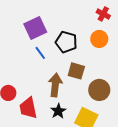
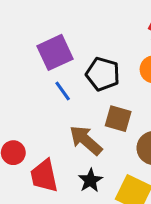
brown arrow: (55, 85) -> (86, 140), turned -55

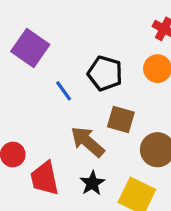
purple square: (55, 52) -> (30, 48), moved, turned -30

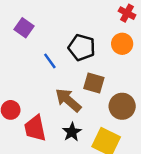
purple square: (30, 48) -> (24, 28), size x0.7

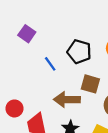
brown arrow: (68, 100) -> (67, 100), turned -40

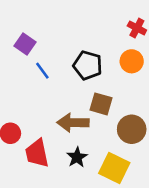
blue line: (50, 64) -> (42, 71), moved

